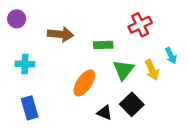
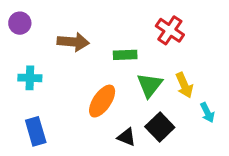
red cross: (140, 25) -> (170, 30), turned -30
cyan arrow: (171, 56) -> (207, 113), moved

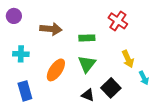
green triangle: (150, 85) -> (87, 64), moved
orange ellipse: (102, 101) -> (56, 70), moved

